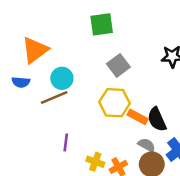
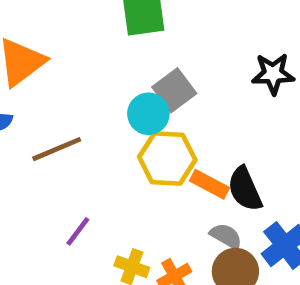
cyan circle: (62, 78) -> (148, 114), moved
purple line: (66, 142) -> (78, 231), turned 30

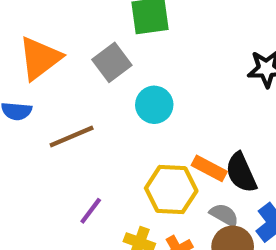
gray square: (174, 90) -> (112, 62), moved
yellow hexagon: (167, 158) -> (171, 190), moved

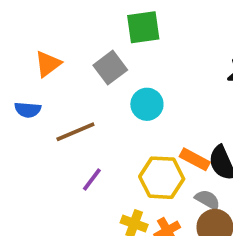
orange triangle: (40, 58) -> (48, 64), size x0.7
purple line: (91, 211) -> (92, 179), moved

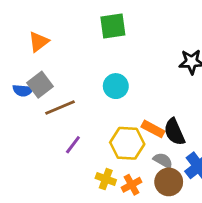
orange triangle: (48, 64) -> (39, 42), moved
gray square: (110, 68) -> (40, 85), moved

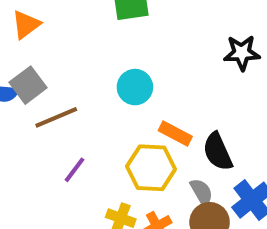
orange rectangle: (153, 129) -> (175, 133), moved
gray semicircle: (163, 160) -> (201, 192), turned 30

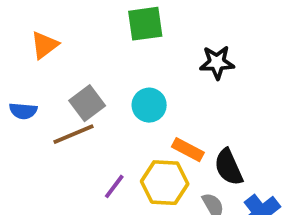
black star: (242, 53) -> (217, 62), moved
gray square: (28, 85) -> (87, 103), moved
purple line: (74, 170) -> (114, 186), moved

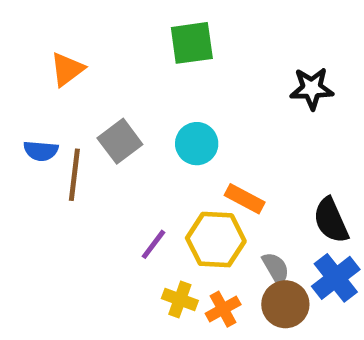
black star: (217, 62) -> (312, 88), moved
brown line: (74, 134) -> (74, 175), moved, turned -60
black semicircle: (229, 167) -> (331, 220), moved

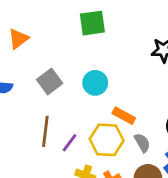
brown line: (74, 175) -> (45, 131), moved
gray semicircle: (276, 268) -> (142, 143), moved

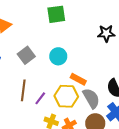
gray semicircle: (142, 143) -> (91, 98), size x1.5

